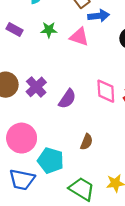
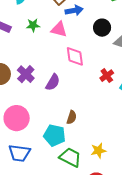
pink diamond: (106, 91) -> (75, 56), moved
cyan pentagon: (51, 160) -> (54, 135), moved

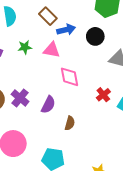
black circle: (102, 28) -> (95, 36), moved
brown semicircle: (72, 117) -> (70, 123), moved

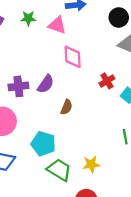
black circle: (95, 36) -> (119, 17), moved
purple cross: (20, 98) -> (18, 86), moved, turned 36

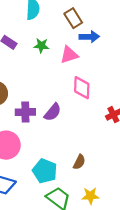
pink triangle: (57, 25) -> (69, 55), turned -42
brown semicircle: (66, 107) -> (79, 162), moved

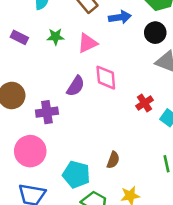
blue arrow: (89, 37) -> (120, 17), moved
purple semicircle: (53, 112) -> (76, 86), moved

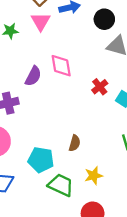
pink triangle: (88, 43) -> (41, 22), moved, turned -30

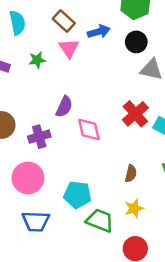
pink diamond: (61, 66) -> (89, 129), moved
red cross: (100, 87) -> (135, 114), size x1.5
brown semicircle: (75, 143) -> (131, 173), moved

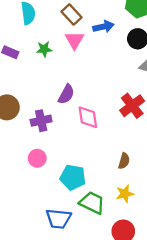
pink circle: (28, 178) -> (37, 158), moved, size x0.6
blue trapezoid: (36, 221) -> (59, 219), moved

